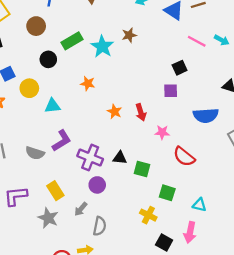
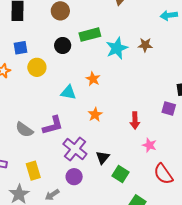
cyan triangle: (52, 106) -> (68, 92), moved
orange star: (114, 112) -> (95, 115), moved
black triangle: (120, 158) -> (103, 157), turned 48

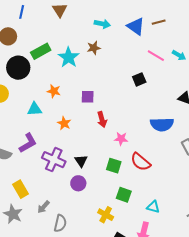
cyan arrow: (169, 15) -> (102, 24), moved, turned -147
black circle: (63, 45) -> (18, 68), size x1.5
purple square: (169, 108) -> (88, 97), moved
green square: (120, 174) -> (114, 166), moved
purple circle: (74, 177) -> (78, 183), moved

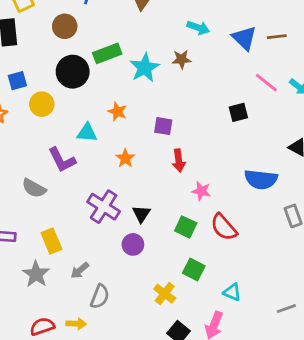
purple L-shape: (28, 143) -> (62, 160), moved, turned 85

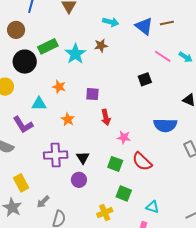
purple cross: (104, 207) -> (56, 155), turned -30
yellow cross: (165, 294) -> (105, 213), turned 35

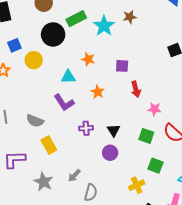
purple L-shape: (23, 125) -> (64, 102), moved
purple cross: (56, 155) -> (86, 128), size x0.6
yellow rectangle: (21, 183) -> (49, 145), moved

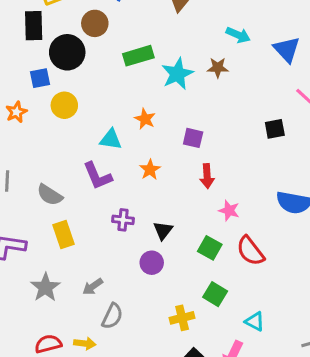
black circle: (53, 34) -> (67, 52), moved

